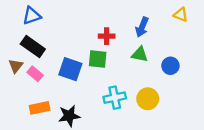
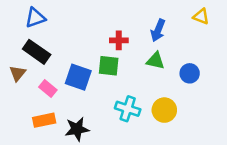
pink rectangle: (35, 74) -> (48, 89), moved
cyan cross: (115, 98) -> (128, 109), turned 30

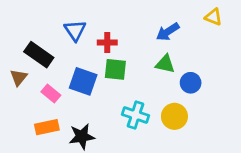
blue triangle: (35, 18) -> (75, 30), moved, turned -45
blue arrow: (158, 30) -> (168, 32), turned 35
red cross: (119, 40) -> (107, 42), moved
blue circle: (190, 73) -> (191, 83), moved

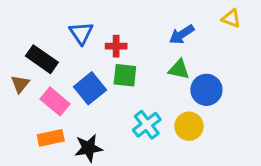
blue square: (83, 81) -> (90, 88), turned 32
blue circle: (191, 83) -> (206, 90), size x1.4
pink rectangle: (51, 94) -> (55, 101), size x1.4
cyan cross: (136, 115) -> (147, 125), turned 35

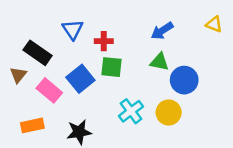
yellow triangle: (231, 18) -> (214, 24), moved
orange rectangle: (51, 138) -> (32, 125), moved

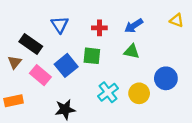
red cross: (104, 41) -> (99, 28), moved
blue circle: (184, 80) -> (166, 78), moved
orange rectangle: (32, 125) -> (14, 101), moved

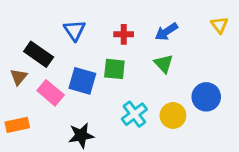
yellow triangle: (177, 20) -> (220, 25), turned 32
green triangle: (132, 51) -> (164, 64), turned 35
blue square: (66, 65) -> (82, 81), turned -35

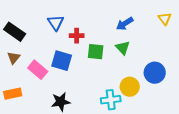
red cross: (124, 34) -> (77, 36), moved
black rectangle: (39, 54) -> (15, 32), moved
green square: (114, 69) -> (96, 52), moved
cyan cross: (134, 114) -> (111, 100), moved, turned 30

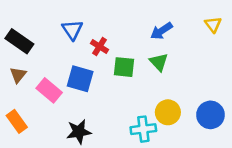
red cross: (77, 36) -> (99, 46), turned 32
blue circle: (155, 73) -> (210, 115), moved
orange rectangle: (13, 94) -> (17, 121), turned 66

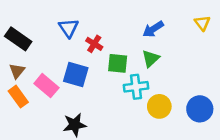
green triangle: (159, 62) -> (151, 59), turned 30
orange rectangle: (17, 121) -> (18, 97), moved
cyan cross: (143, 129) -> (136, 87), moved

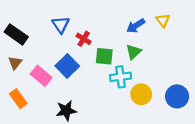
yellow triangle: (202, 23) -> (163, 20), moved
blue square: (76, 75) -> (67, 66), turned 30
orange rectangle: (18, 97) -> (18, 99), moved

